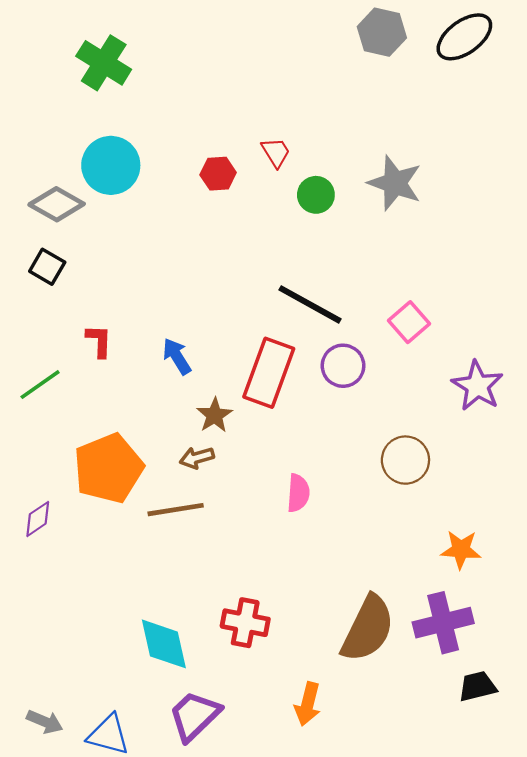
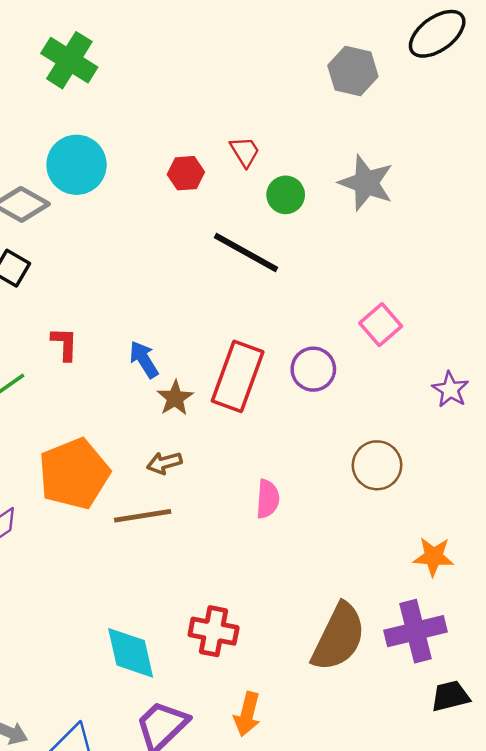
gray hexagon: (382, 32) -> (353, 71), moved
black line: (310, 304) -> (246, 253), moved
purple star: (477, 386) -> (450, 390), size x0.7
brown star: (215, 415) -> (175, 398), moved
orange arrow: (308, 704) -> (247, 714), moved

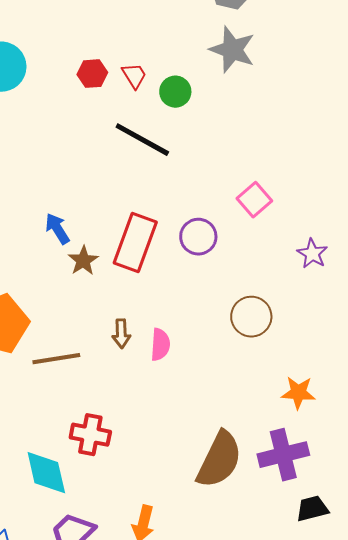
red trapezoid: (245, 152) -> (134, 76), moved
gray star: (366, 183) -> (232, 50), moved
brown arrow: (164, 463) -> (121, 334), moved, turned -76
red cross: (214, 631) -> (90, 435), moved

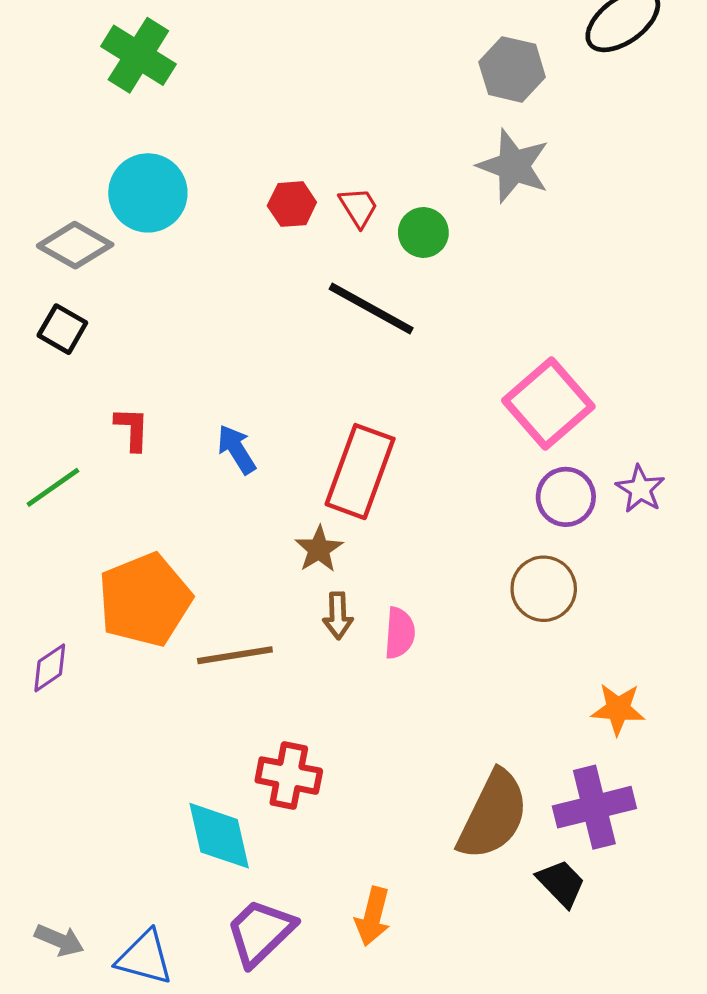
pink square: (254, 200) -> (548, 403), size x1.6
purple circle: (198, 237) -> (566, 497), moved
brown star: (83, 261) -> (319, 549), moved
black trapezoid: (312, 509) -> (561, 883), moved, turned 60

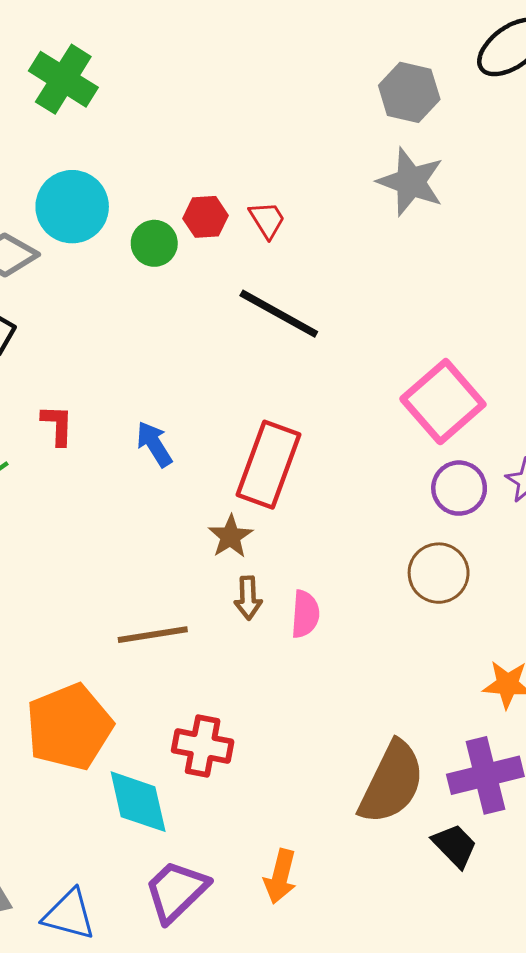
green circle: (423, 233) -> (154, 243), moved
orange pentagon: (145, 600) -> (69, 727), moved

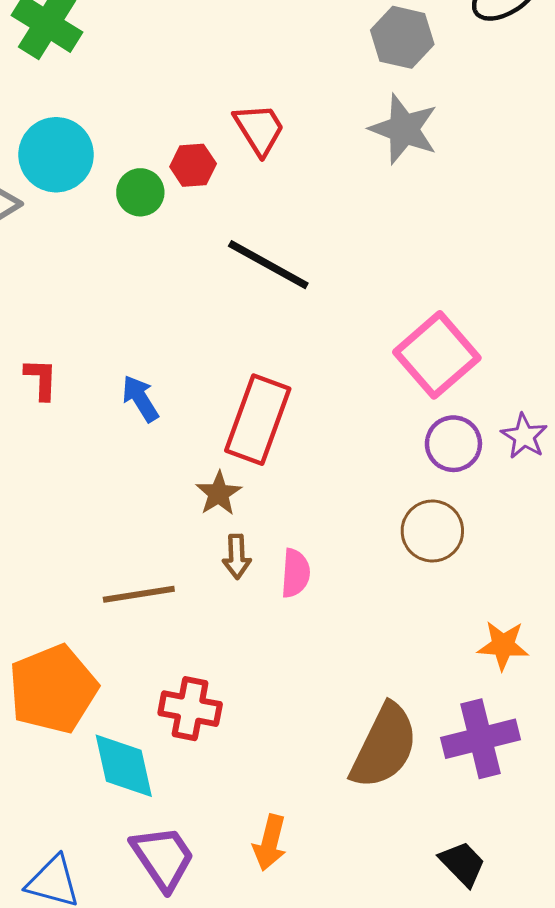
red trapezoid: (267, 220) -> (259, 129), moved, size x1.4
black trapezoid: (455, 846) -> (462, 864), moved
purple trapezoid: (176, 891) -> (163, 858), turned 100

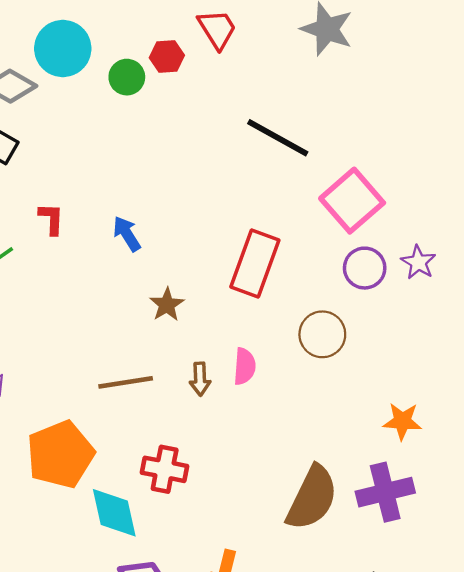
black line: (268, 265) -> (278, 138), moved
red rectangle: (258, 420) -> (255, 263), moved
brown star: (219, 493) -> (167, 305), moved
brown circle: (432, 531) -> (322, 334), moved
brown arrow: (237, 557) -> (200, 379), moved

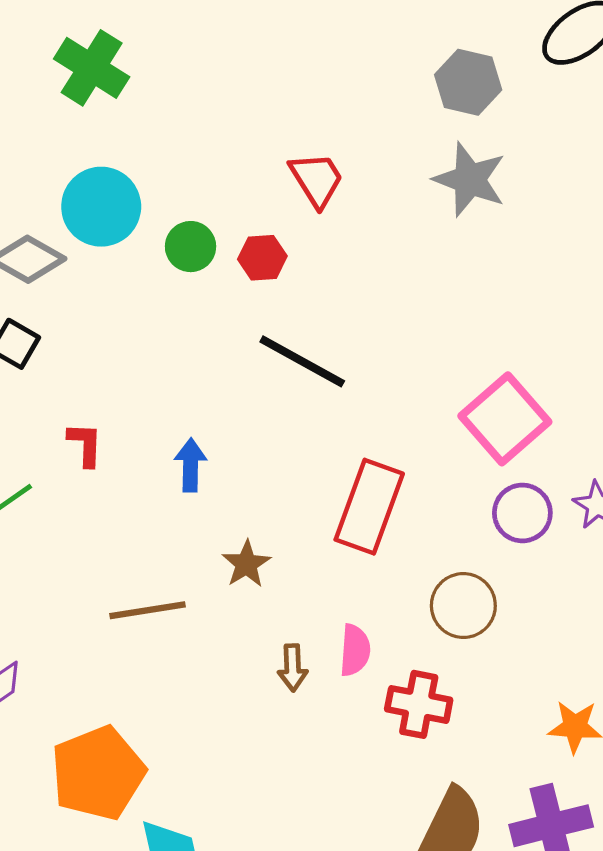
red hexagon: (167, 57) -> (262, 258), moved
black line: (278, 138) -> (302, 361), moved
blue arrow: (127, 234) -> (191, 465), turned 33
brown line: (126, 382) -> (147, 610), moved
red cross: (165, 469) -> (419, 704), moved

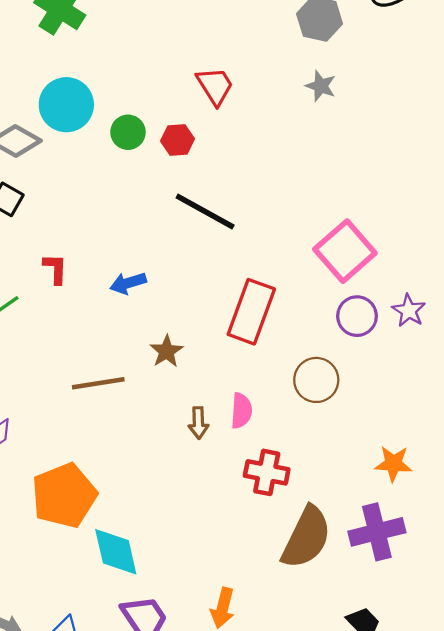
gray star: (470, 180) -> (321, 86), size x0.6
blue arrow: (191, 465) -> (128, 283), turned -108
red cross: (419, 704) -> (267, 472), moved

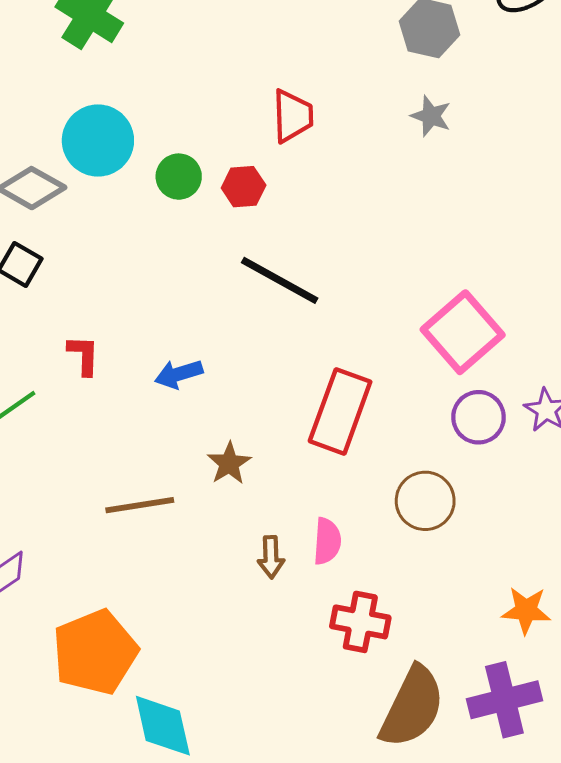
red trapezoid: (215, 86) -> (293, 116), turned 30

